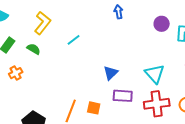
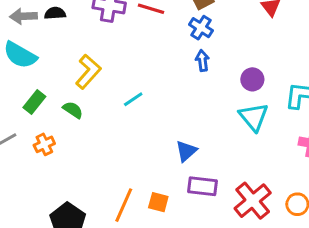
purple circle: (162, 24) -> (252, 79), moved
cyan triangle: (155, 74) -> (254, 117), moved
red cross: (157, 104) -> (253, 201), turned -35

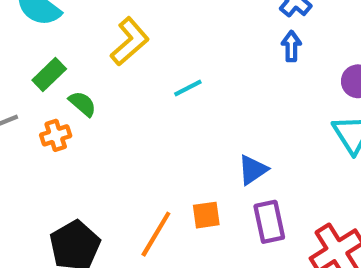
green semicircle: (73, 110) -> (83, 104), moved
purple rectangle: (202, 186) -> (269, 222), turned 64
orange square: (158, 202) -> (206, 215), moved, turned -30

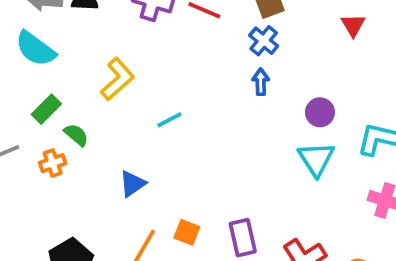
blue triangle: (253, 170) -> (132, 184), moved
orange square: (206, 215) -> (187, 232), turned 30

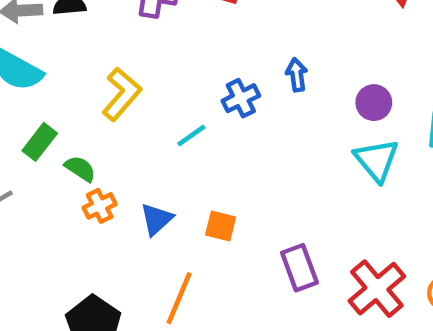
blue cross: (264, 41) -> (241, 98), moved, turned 32
orange cross: (53, 163) -> (100, 206), moved
orange square: (187, 232) -> (221, 226), moved

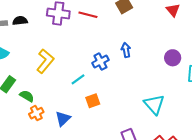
purple circle: (374, 103) -> (173, 58), moved
cyan triangle: (376, 160) -> (154, 104), moved
orange square: (221, 226) -> (93, 101), moved, turned -32

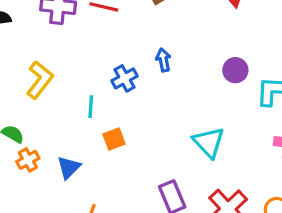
cyan line: (78, 79) -> (91, 107), turned -48

